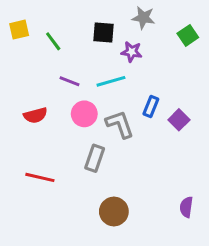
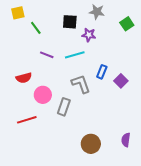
yellow square: (19, 30) -> (18, 13), moved
pink circle: (84, 114) -> (43, 95), moved
red line: (40, 177) -> (27, 120), turned -30
brown circle: (114, 211) -> (91, 144), moved

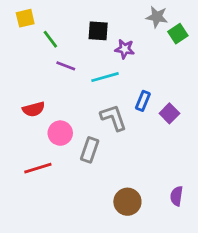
gray star: (97, 12) -> (157, 17), moved
purple line: (47, 55) -> (66, 66), moved

